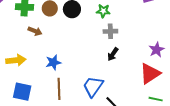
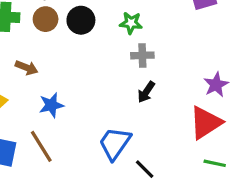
brown arrow: (35, 31) -> (27, 68), moved
brown line: (59, 89) -> (41, 146), moved, turned -30

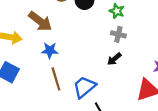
brown arrow: (27, 68) -> (40, 21), size x1.6
brown line: (41, 146) -> (56, 79), moved

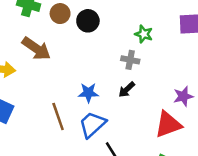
green star: (117, 11) -> (144, 34), moved
blue star: (50, 50) -> (88, 93), moved

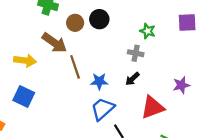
brown circle: (60, 14) -> (75, 23), moved
brown line: (58, 116) -> (75, 67), moved
red triangle: (168, 125) -> (152, 107), moved

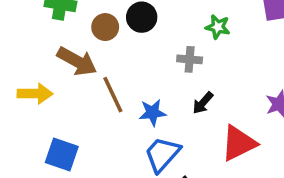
gray cross: (136, 53) -> (190, 59), moved
blue square: (24, 97) -> (62, 155), moved

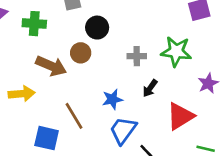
brown circle: (105, 27) -> (81, 53), moved
green star: (218, 27) -> (176, 51), moved, size x1.6
brown line: (113, 95) -> (74, 116), moved

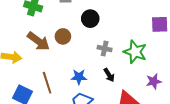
black circle: (97, 28) -> (90, 19), moved
black arrow: (150, 88) -> (109, 75), turned -80

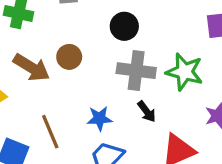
black circle: (90, 19) -> (124, 26), moved
gray cross: (105, 49) -> (136, 71), size x1.6

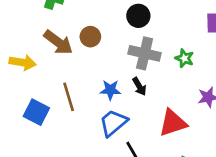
green star: (185, 72) -> (184, 58), size x0.6
black arrow: (147, 112) -> (139, 86), moved

